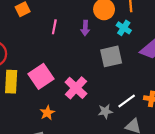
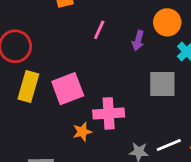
pink cross: (76, 88) -> (109, 113), turned 30
orange star: (47, 113) -> (82, 132), moved

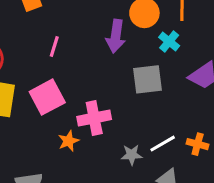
pink line: (99, 30) -> (54, 47), moved
purple arrow: (138, 40) -> (116, 36), size x1.5

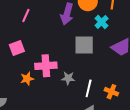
pink square: (47, 97) -> (17, 48), size x0.7
white line: (163, 144) -> (89, 88), turned -54
gray star: (132, 155) -> (68, 78), moved

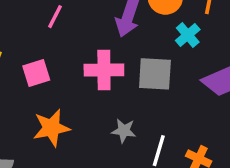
pink cross: (46, 66) -> (104, 70), moved
orange star: (27, 79) -> (51, 128), size x1.5

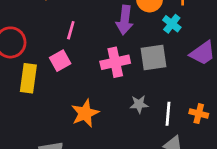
pink square: (36, 73) -> (60, 61), moved

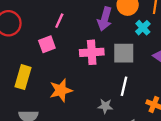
yellow rectangle: (28, 78) -> (23, 77), moved
gray star: (139, 104) -> (105, 106), moved
white line: (168, 114) -> (124, 86), moved

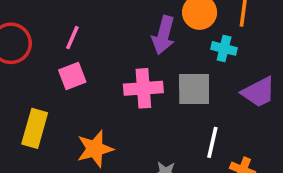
pink line: (59, 21) -> (72, 38), moved
cyan cross: (143, 28) -> (224, 48), turned -32
white line: (124, 86) -> (212, 142), moved

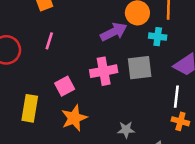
purple arrow: (163, 35) -> (114, 32), turned -125
pink square: (72, 76) -> (65, 86), moved
white line: (212, 142) -> (176, 97), moved

